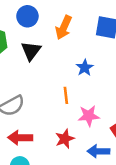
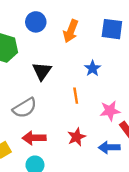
black triangle: (31, 51) -> (42, 71), moved
pink star: (89, 116) -> (110, 111), moved

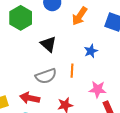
black triangle: (42, 71) -> (48, 44), turned -36
gray semicircle: (25, 108) -> (46, 76), moved

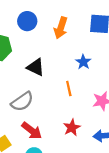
gray semicircle: (46, 76) -> (22, 102), moved
red arrow: (30, 98) -> (32, 131), turned -138

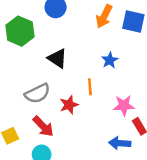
orange arrow: (61, 28) -> (104, 16), moved
red star: (72, 128) -> (69, 105), moved

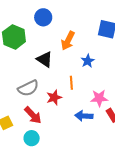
orange arrow: (104, 16) -> (68, 41), moved
blue arrow: (120, 143) -> (84, 116), moved

